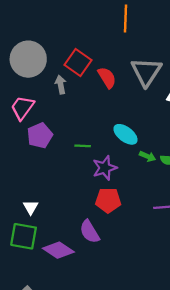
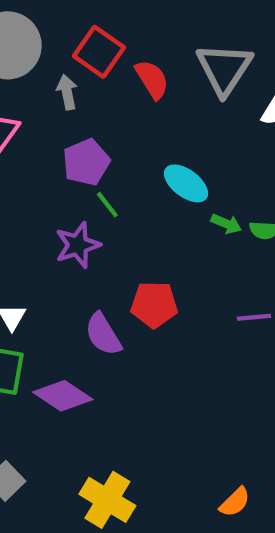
purple pentagon: (40, 135) -> (86, 162), moved
green line: (83, 146) -> (107, 205), turned 49
purple star: (105, 168) -> (78, 245), moved
purple semicircle: (90, 232) -> (103, 334), moved

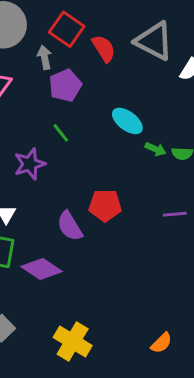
gray triangle: (224, 69) -> (154, 41), turned -36
purple pentagon: (86, 162) -> (65, 85), moved
green line: (107, 205) -> (61, 133), moved
purple star: (78, 245) -> (30, 164), moved

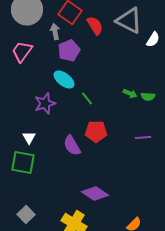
cyan ellipse: (127, 121) -> (64, 80), moved
green line: (61, 133) -> (87, 98), moved
purple diamond: (42, 269) -> (95, 194), moved

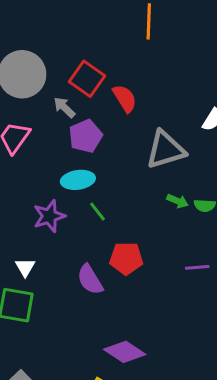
gray triangle: (129, 20) -> (165, 150), moved, turned -44
gray arrow: (55, 32) -> (64, 107), turned -35
cyan ellipse: (64, 80) -> (78, 180), turned -45
green line: (87, 98) -> (98, 212), moved

